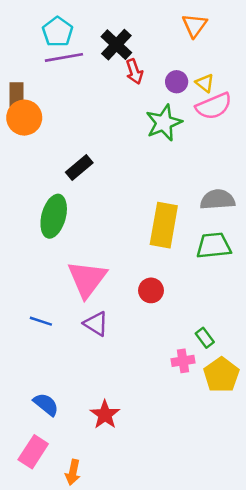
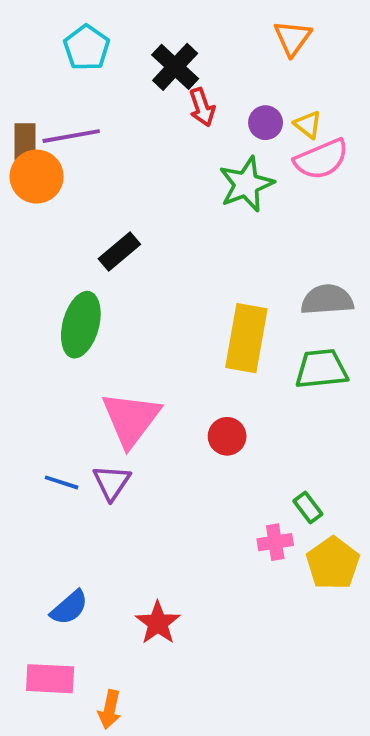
purple line: (64, 57) -> (71, 136), moved
purple triangle: (96, 324) -> (112, 482), moved, turned 32
blue semicircle: (46, 404) -> (69, 608), turned 100
pink rectangle: (33, 452) -> (50, 679), turned 60

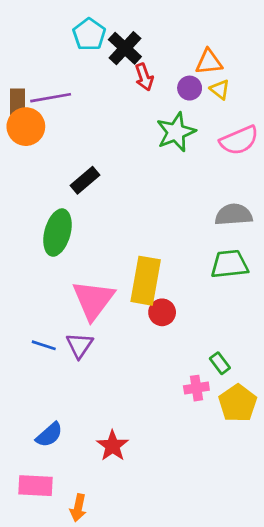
orange triangle: (292, 38) -> (209, 62), moved, turned 48
cyan pentagon: (87, 48) -> (89, 34), moved
pink semicircle: (321, 159) -> (239, 140), moved
yellow rectangle: (246, 338) -> (146, 281), moved

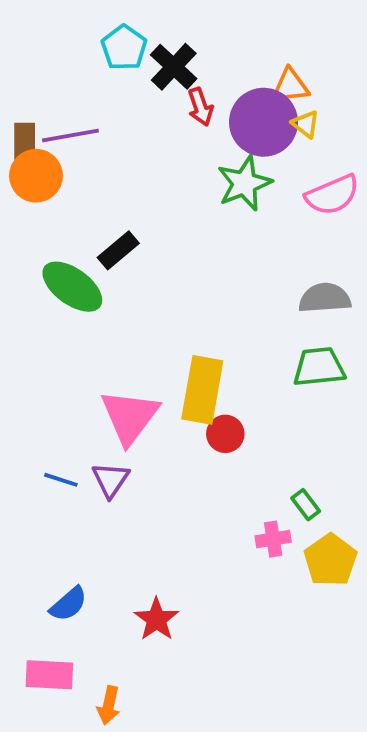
purple circle: (190, 88) -> (264, 122), size x2.0
green ellipse: (58, 233) -> (72, 287), moved, turned -69

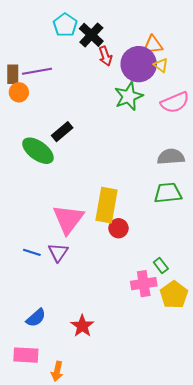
orange circle: (36, 176) -> (19, 92), size x0.7
pink cross: (273, 539) -> (144, 284), size x1.4

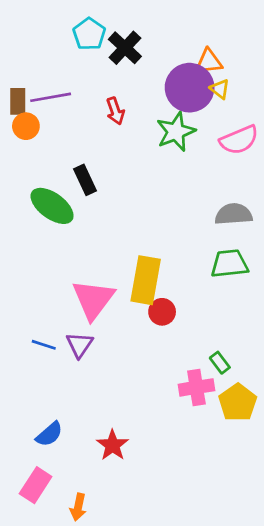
red arrow: (105, 56) -> (115, 111), moved
black rectangle: (62, 132) -> (85, 180), turned -75
pink rectangle: (26, 355) -> (36, 485), turned -60

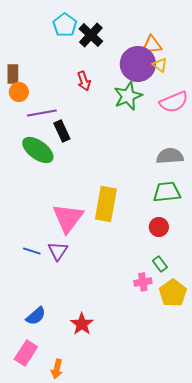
purple line: (51, 97) -> (42, 113), moved
red circle: (162, 312) -> (159, 227), moved
pink cross: (196, 387) -> (143, 282), size x0.7

